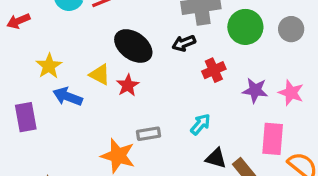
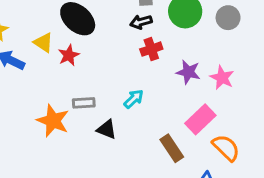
black arrow: (184, 43) -> (141, 22), moved
pink rectangle: (273, 139) -> (200, 119), turned 36
black triangle: (216, 158) -> (107, 129), moved

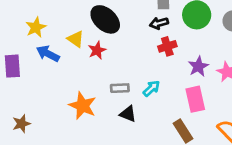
purple star: (188, 72) -> (198, 66), turned 30
gray rectangle: (84, 103) -> (120, 88), moved
pink rectangle: (200, 119) -> (195, 99), moved, turned -60

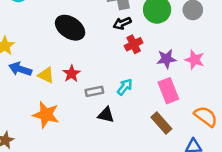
yellow triangle: (76, 39) -> (46, 75), moved
red star: (97, 50) -> (72, 74), moved
purple star: (198, 66) -> (166, 59), turned 30
orange star: (83, 106) -> (46, 115), moved

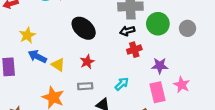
pink star: (195, 60) -> (182, 85), moved
red star: (72, 74) -> (87, 62), moved
gray rectangle: (94, 91) -> (85, 86), moved

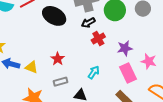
black ellipse: (84, 28) -> (54, 16), moved

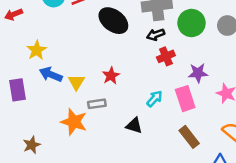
yellow triangle: (31, 67) -> (76, 82), turned 32
pink rectangle: (128, 73) -> (185, 99), moved
gray rectangle: (61, 82) -> (97, 104), moved

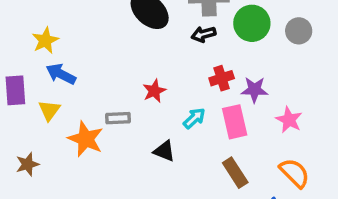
red cross: (166, 56) -> (222, 78), moved
red star: (111, 76) -> (154, 91), moved
yellow triangle: (76, 82) -> (49, 110), moved

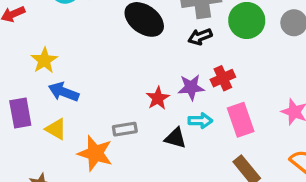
purple star: (254, 90) -> (191, 87), moved
yellow triangle: (49, 110) -> (56, 129), turned -30
cyan arrow: (194, 118) -> (200, 121), turned 50
black triangle: (164, 151) -> (175, 138), moved

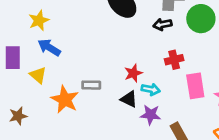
purple star: (191, 87) -> (151, 115), moved
red star: (158, 98) -> (133, 73), moved
pink rectangle: (241, 120) -> (195, 86), moved

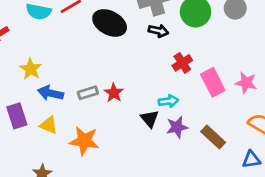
black arrow: (163, 24) -> (158, 31), turned -138
red star: (133, 73) -> (114, 93), moved
gray rectangle: (91, 85) -> (88, 93), moved
black triangle: (129, 99) -> (150, 119), turned 42

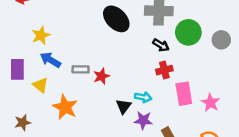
black arrow: (158, 31) -> (161, 45), moved

